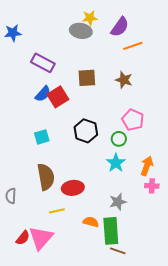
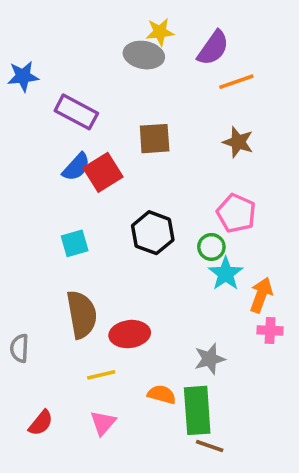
blue star: (13, 33) -> (23, 76), moved
brown star: (124, 80) -> (238, 142), moved
cyan star: (116, 163) -> (226, 274), moved
pink triangle: (41, 238) -> (103, 423), moved, size x0.6

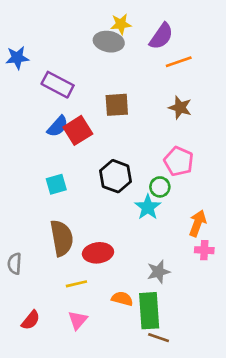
cyan star: (226, 274) -> (148, 207), moved

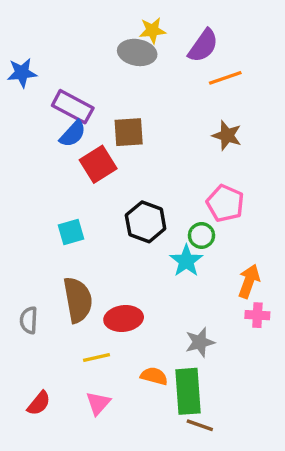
brown square: (117, 105) -> (129, 132), moved
blue semicircle: (58, 126) -> (73, 134), moved
gray semicircle: (15, 264) -> (29, 320), moved

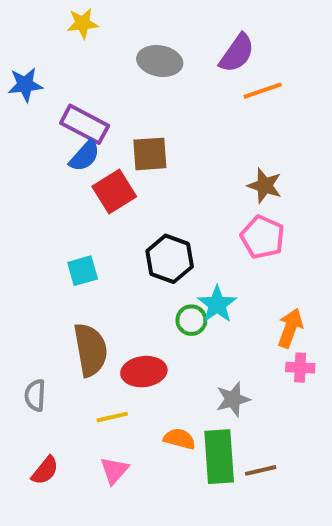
yellow star: (152, 30) -> (83, 23), moved
brown star: (227, 135) -> (265, 186), moved
green circle: (202, 235) -> (191, 320), moved
gray semicircle: (29, 320) -> (35, 395), moved
brown line: (200, 425) -> (261, 470), moved, turned -32

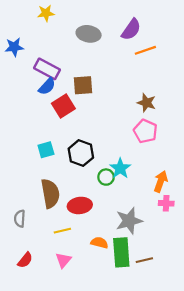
black hexagon: (170, 259) -> (81, 153), moved
gray star: (233, 399) -> (129, 221), size x1.4

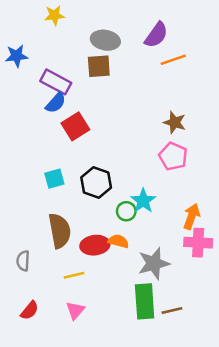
brown square: (83, 85) -> (99, 66), moved
pink cross: (166, 203) -> (198, 243), size x1.5
orange semicircle: (99, 243) -> (118, 241), moved

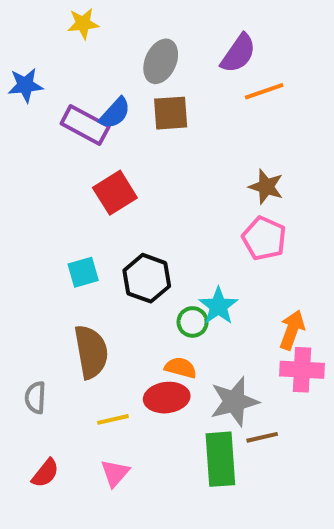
gray ellipse: (105, 40) -> (161, 61), turned -76
brown square: (99, 66) -> (171, 113), moved
blue semicircle: (56, 103) -> (115, 113), moved
red ellipse: (95, 245) -> (167, 398), moved
brown line: (172, 310) -> (262, 437), moved

